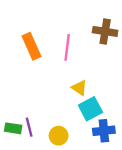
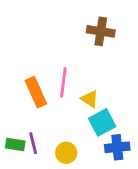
brown cross: (105, 31) -> (101, 31), moved
orange rectangle: (32, 46) -> (36, 92), moved
pink line: (67, 47) -> (63, 82), moved

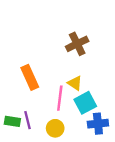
brown cross: (101, 31) -> (77, 44), moved, turned -35
pink line: (63, 82) -> (60, 98), moved

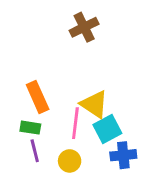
brown cross: (77, 44) -> (84, 27), moved
yellow triangle: (75, 83) -> (94, 104), size x1.5
green rectangle: (12, 121) -> (30, 128), moved

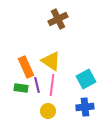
yellow triangle: (94, 104) -> (51, 61), moved
cyan square: (107, 129) -> (86, 79), moved
purple line: (35, 151) -> (37, 85), moved

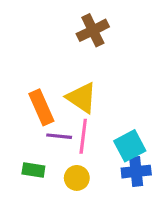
cyan square: (86, 79) -> (130, 146), moved
purple line: (37, 85) -> (59, 136), turned -70
green rectangle: (21, 88) -> (33, 170), moved

